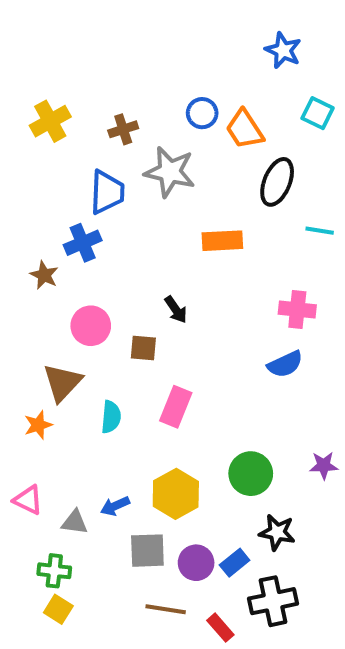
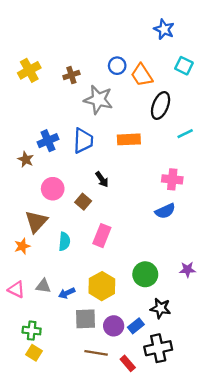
blue trapezoid: (107, 192) -> (83, 141), moved
cyan line: (320, 231) -> (185, 134), turned -35
brown square: (143, 348) -> (83, 202), turned 35
gray triangle: (75, 522) -> (43, 286), moved

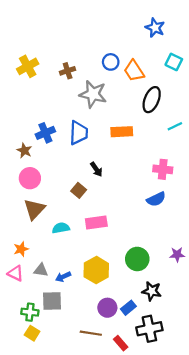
pink circle: (53, 189) -> (30, 178), moved
pink rectangle: (102, 236) -> (96, 222), turned 60
cyan semicircle: (64, 241) -> (61, 228), turned -105
orange star: (22, 246) -> (21, 249), moved
gray square: (85, 319) -> (52, 301), moved

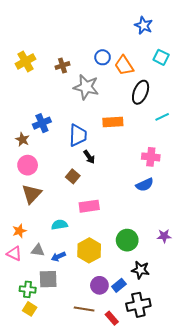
blue trapezoid: (79, 133) -> (78, 135), moved
cyan semicircle: (61, 228) -> (59, 225), moved

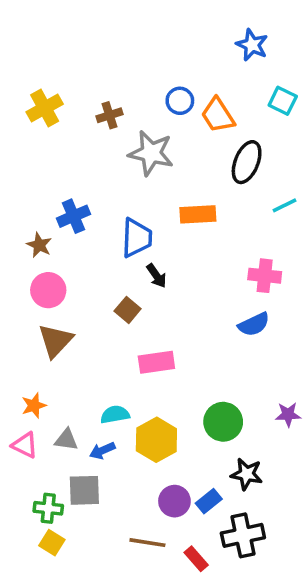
cyan semicircle: (59, 225) -> (115, 415), moved

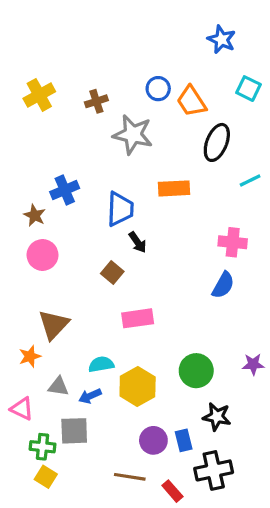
blue semicircle: (254, 324) -> (223, 285), turned -36
brown triangle: (55, 341) -> (54, 325), moved
pink triangle: (25, 445) -> (22, 409), moved
blue rectangle: (209, 501) -> (184, 440), turned -65

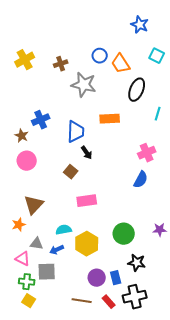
cyan line: (250, 181) -> (158, 114), turned -48
pink cross: (233, 242) -> (147, 153), turned -30
pink triangle: (22, 409) -> (23, 259), moved
red rectangle: (172, 491) -> (109, 302), moved

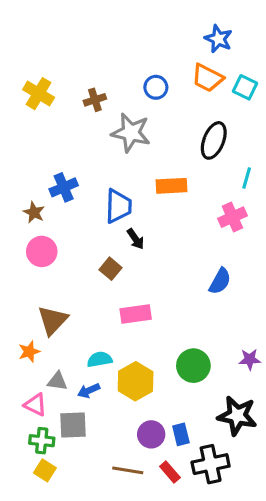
yellow cross: (25, 60) -> (39, 94), turned -30
orange trapezoid: (121, 64) -> (207, 78), moved, turned -30
pink cross: (147, 153) -> (232, 217), moved
black star: (137, 263) -> (237, 416), moved, size x1.4

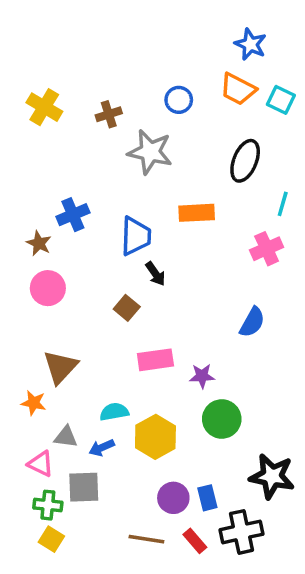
orange star: (29, 352) -> (34, 403), turned 30
purple star: (250, 359) -> (202, 376), moved

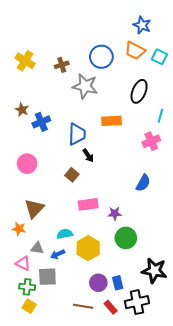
blue circle: (179, 100) -> (101, 57), size x1.5
brown star: (39, 243) -> (22, 110), moved

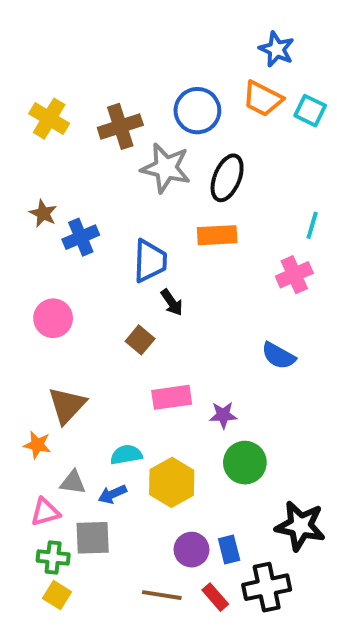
brown cross: (62, 65) -> (120, 126), size x1.5
black ellipse: (139, 91) -> (227, 178), moved
blue semicircle: (143, 183) -> (279, 356), turned 90
pink triangle: (23, 263) -> (45, 512), turned -42

